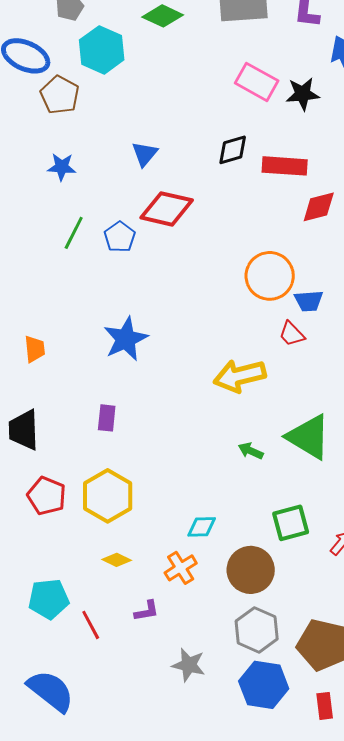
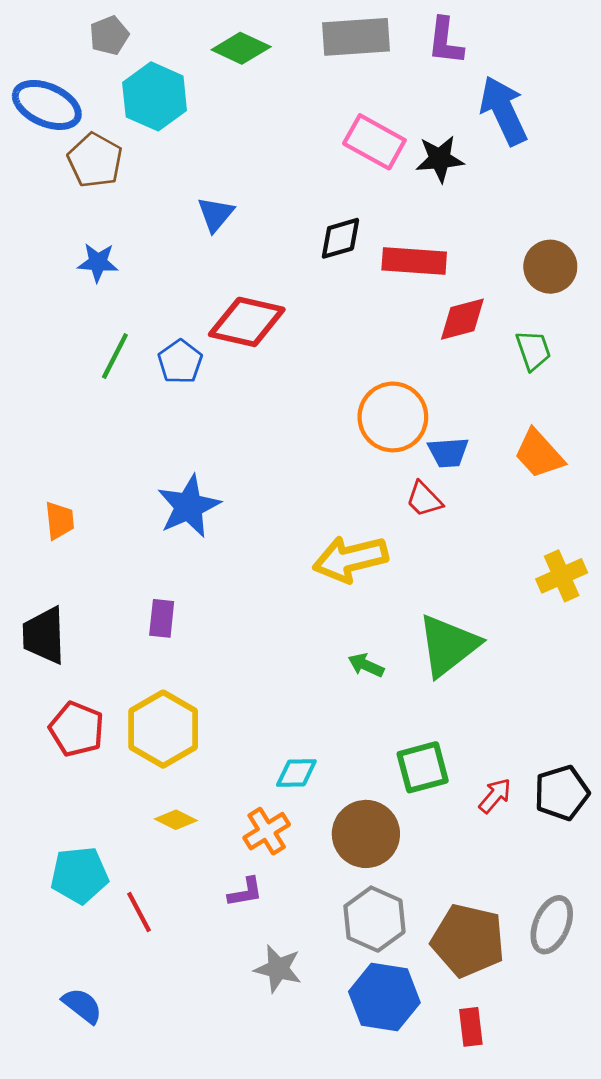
blue triangle: (145, 154) -> (216, 214), moved
green triangle: (309, 437) -> (448, 645), turned 51
purple L-shape: (147, 611) -> (245, 892), moved
blue semicircle: (51, 691) -> (82, 1006), size x0.6

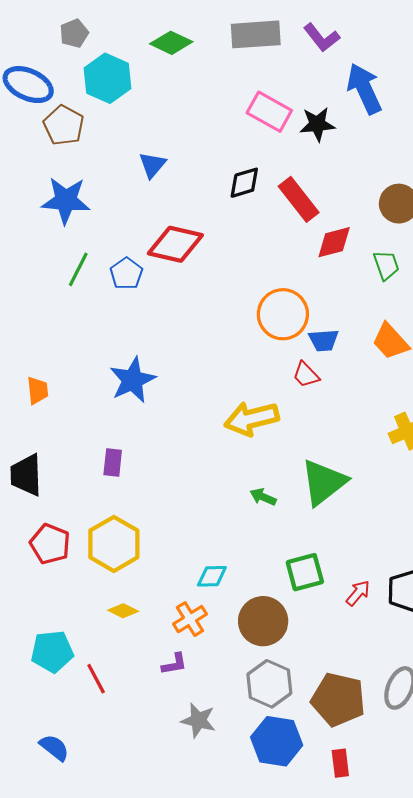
purple L-shape: (445, 41) -> (322, 38), turned -45
red rectangle: (414, 261) -> (299, 199), turned 48
blue star: (98, 262) -> (66, 200), size x1.6

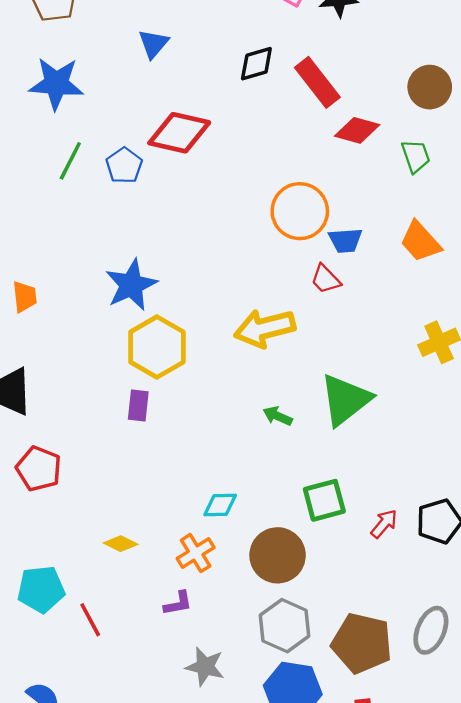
red diamond: (334, 242) -> (357, 130), turned 30
purple rectangle: (113, 462) -> (138, 406), moved
yellow hexagon: (114, 544) -> (157, 347), moved

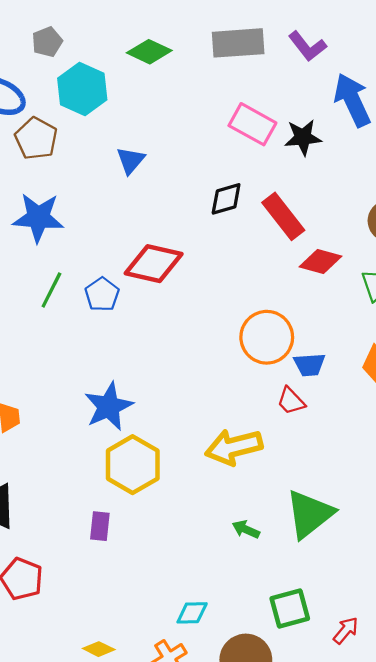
blue triangle: (153, 44) -> (131, 160), moved
purple rectangle: (138, 406) -> (100, 526), moved

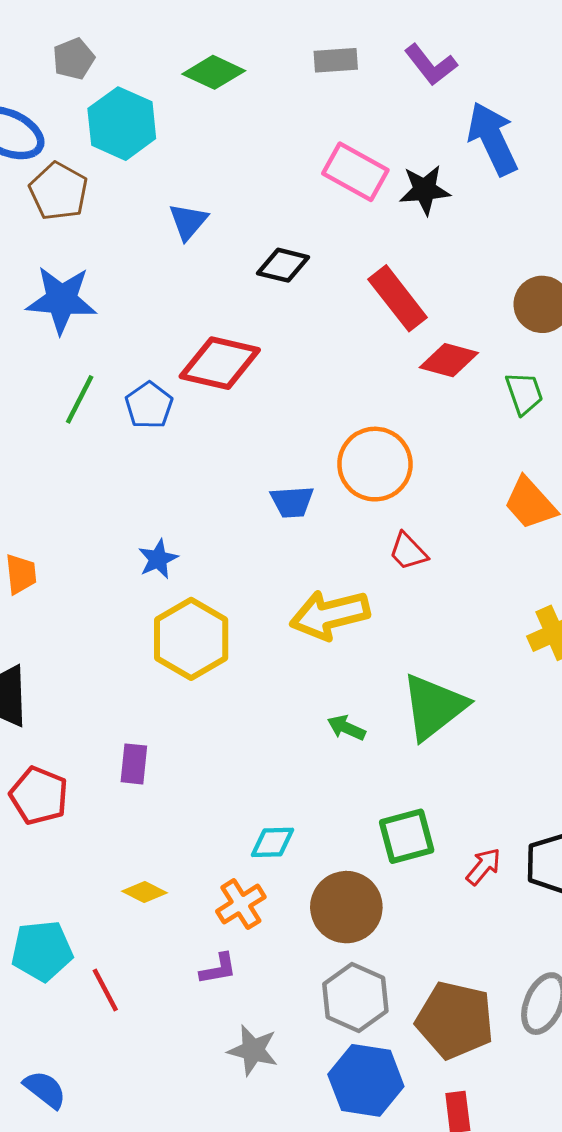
gray rectangle: (238, 43) -> (336, 60), size x0.6
black diamond: (226, 199) -> (283, 265), moved, turned 30
blue trapezoid: (310, 365) -> (292, 502), moved
blue star: (109, 406) -> (158, 559), size x0.6
purple rectangle: (100, 526) -> (134, 764), moved

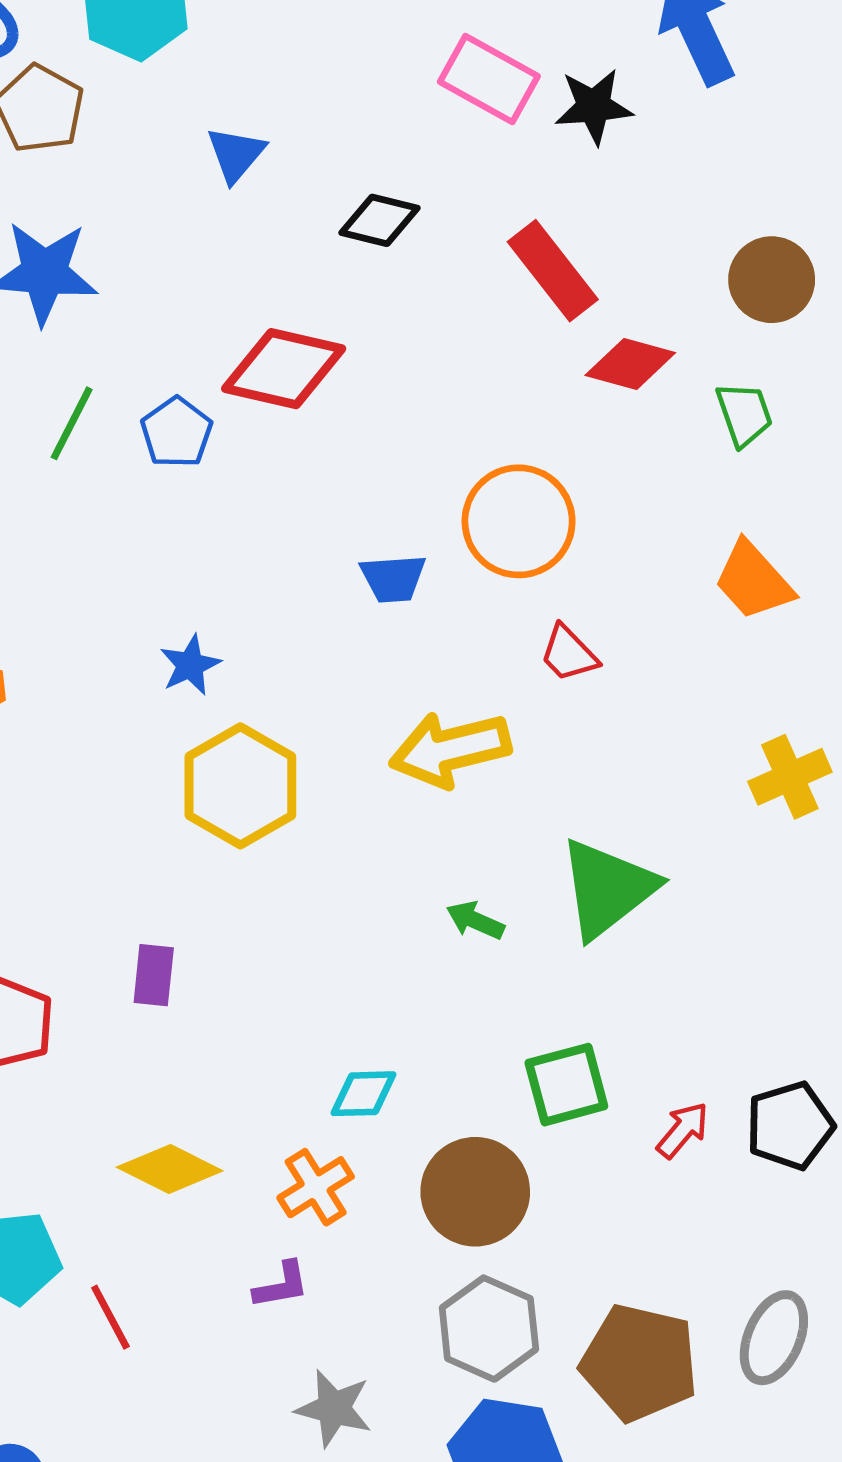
yellow diamond: (144, 892) -> (170, 1169), size x1.5

